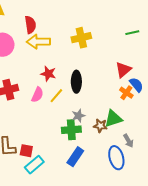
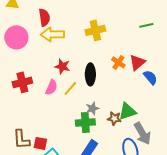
orange cross: (126, 93) -> (118, 62), moved
gray arrow: (128, 141) -> (142, 133), size x1.6

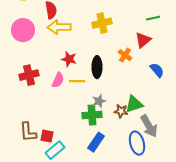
red triangle: (137, 62) -> (143, 40), moved
yellow line: (70, 88) -> (77, 81), turned 49

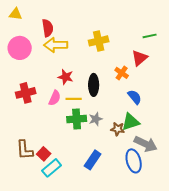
blue semicircle: (157, 70) -> (135, 97), moved
green cross: (92, 115) -> (77, 119), moved
gray arrow: (149, 126) -> (146, 144), turned -35
red square: (47, 136) -> (44, 154), turned 32

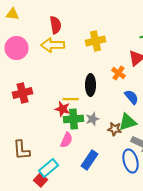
red semicircle: (48, 28) -> (56, 25), moved
red star: (66, 77) -> (62, 109), moved
pink semicircle: (55, 98) -> (66, 140), moved
red square: (44, 154) -> (40, 180), moved

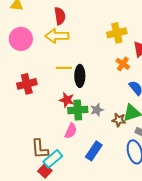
yellow cross: (96, 41) -> (117, 33), moved
black ellipse: (90, 85) -> (80, 76), moved
yellow line: (70, 99) -> (64, 68), moved
brown L-shape: (22, 150) -> (40, 149), moved

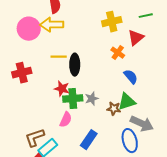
pink circle: (21, 39) -> (29, 29), moved
brown L-shape: (40, 149) -> (35, 138), turned 75

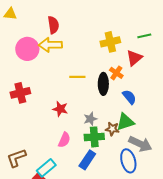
yellow line: (59, 57) -> (77, 77), moved
black ellipse: (75, 65) -> (103, 84), moved
green cross: (73, 99) -> (94, 137), moved
brown L-shape: (35, 138) -> (16, 158), moved

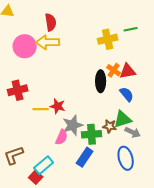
green line: (144, 36) -> (131, 29), moved
red triangle: (134, 58) -> (128, 71), moved, turned 30
yellow line: (77, 77) -> (41, 109), moved
gray star: (90, 119) -> (73, 125), moved, size x1.5
gray arrow: (140, 144) -> (133, 132), moved, size x0.7

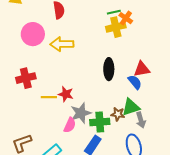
green line: (131, 29) -> (114, 12), moved
yellow arrow: (48, 42) -> (62, 44), moved
orange cross: (114, 70) -> (126, 18), moved
red triangle: (128, 71) -> (142, 69), moved
gray arrow: (133, 132) -> (141, 120), turned 49

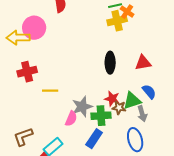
yellow arrow: (62, 44) -> (18, 38), moved
blue semicircle: (135, 82) -> (149, 92), moved
red star: (66, 94) -> (112, 99), moved

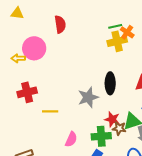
yellow arrow: (18, 38) -> (18, 58), size x0.6
gray star: (82, 107) -> (88, 97), moved

